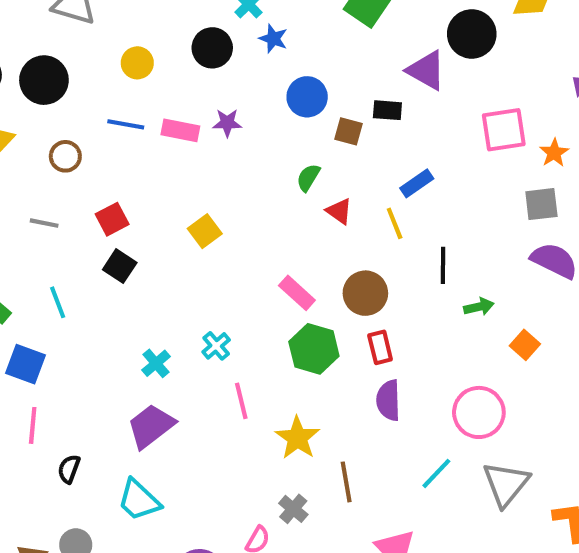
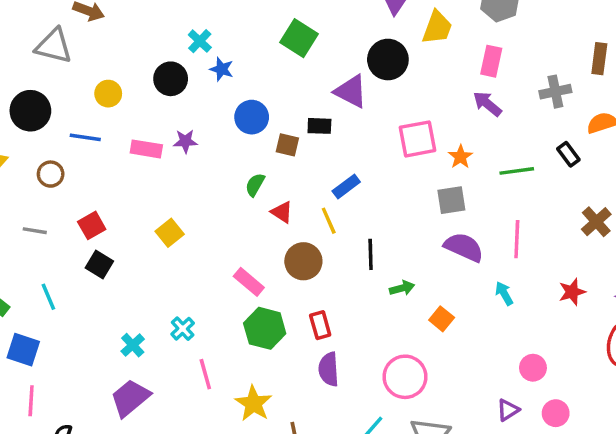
blue line: (126, 124) -> (85, 137), moved
brown circle: (365, 293) -> (303, 261), moved

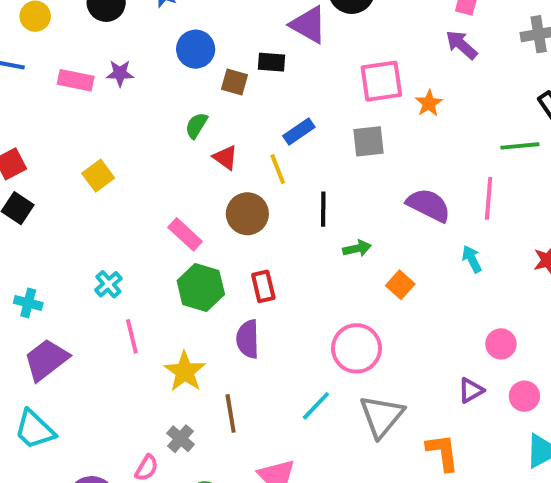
green line: (517, 171) -> (520, 146), moved
gray square: (451, 200) -> (369, 141), moved
cyan cross: (133, 345) -> (28, 303), moved, turned -35
purple semicircle: (329, 369) -> (248, 339), moved

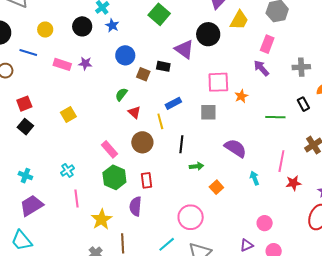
green line: (520, 146) -> (275, 117), moved
pink line: (489, 198) -> (281, 161), moved

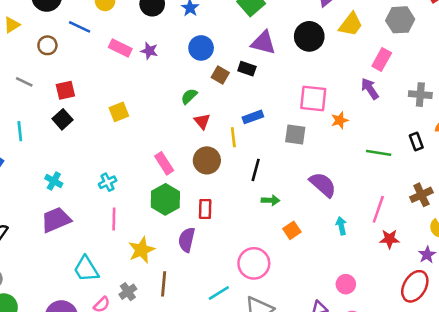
purple triangle: (184, 49) -> (263, 43), moved, turned -30
cyan trapezoid: (22, 241) -> (86, 269), moved

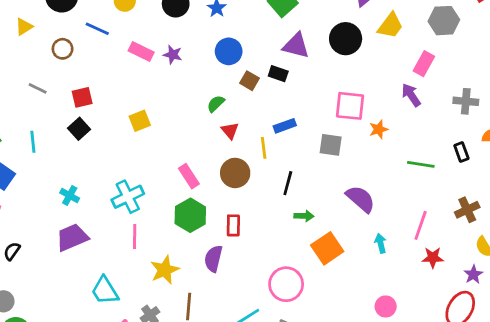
cyan cross: (108, 182) -> (128, 197), size x1.6
orange square: (292, 230) -> (327, 248), size x1.6

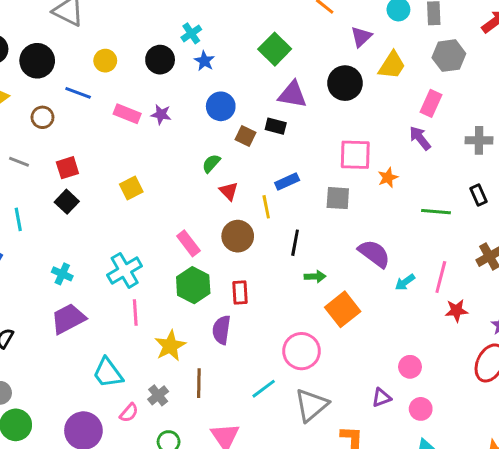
cyan arrow: (381, 243) -> (405, 282), moved, turned -108

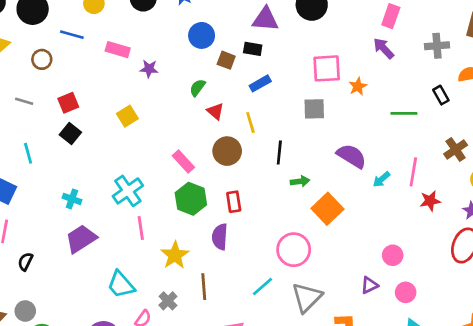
purple star: (161, 114) -> (149, 69), moved
blue rectangle: (287, 182) -> (260, 83), moved

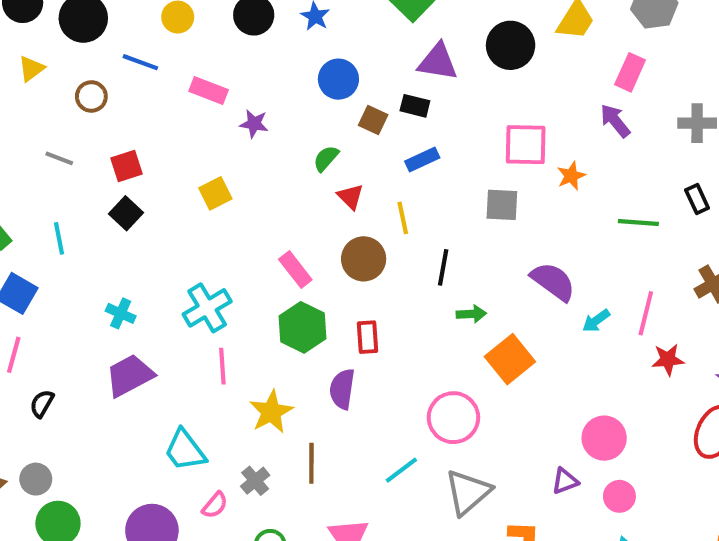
pink circle: (393, 255) -> (604, 438), size x1.4

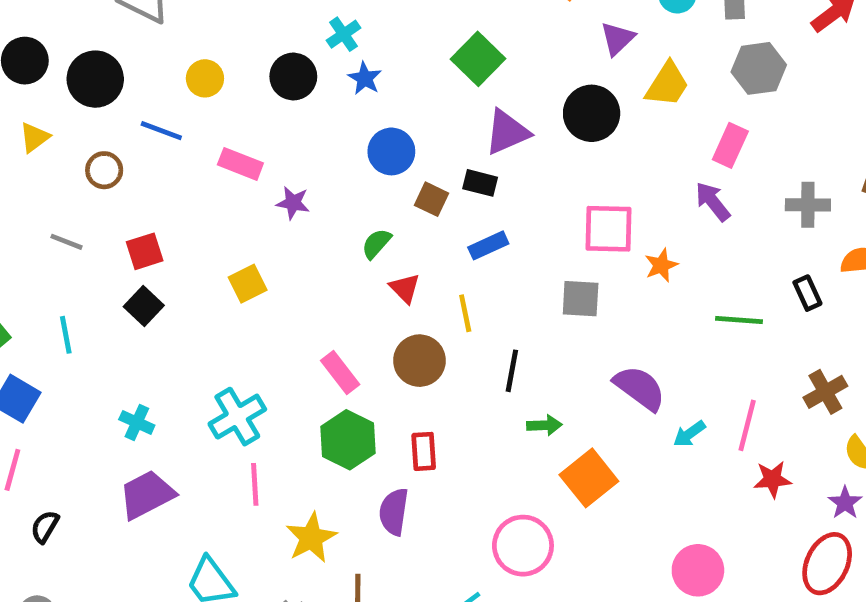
purple triangle: (438, 62) -> (507, 132), turned -33

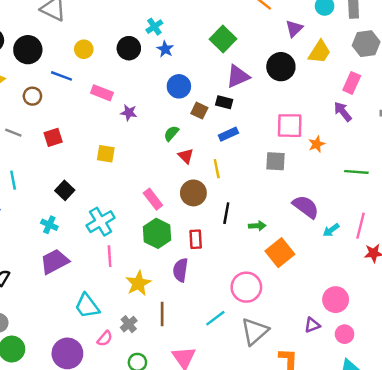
yellow square: (248, 284) -> (106, 154), turned 36
black square: (144, 306) -> (65, 190), moved
black line: (512, 371) -> (226, 213), moved

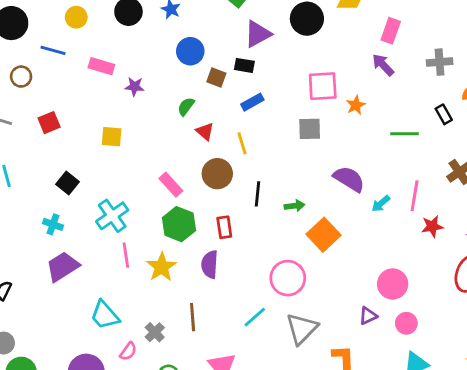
yellow star: (138, 283) -> (162, 267), moved

